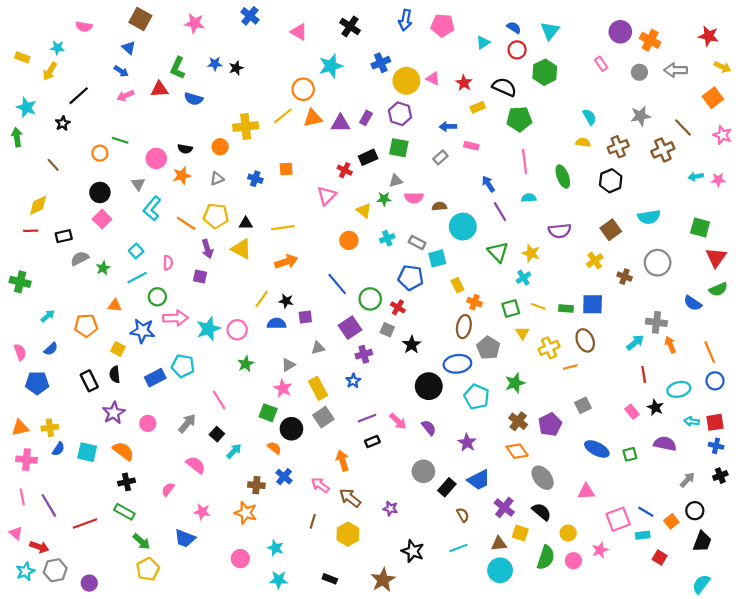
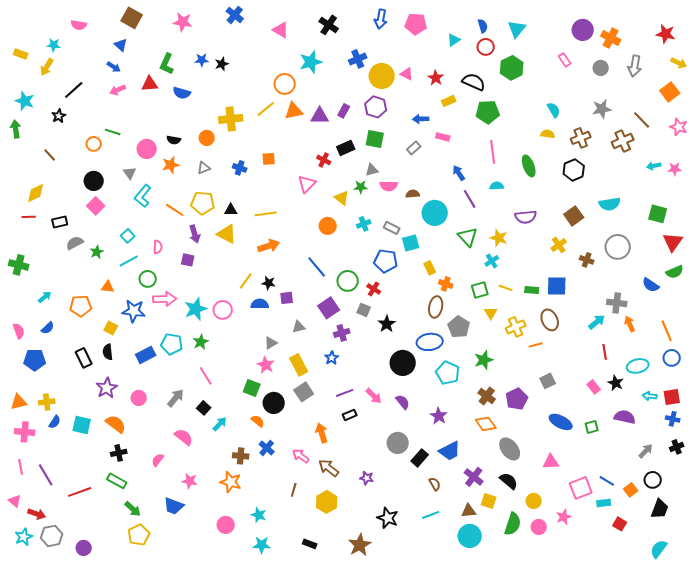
blue semicircle: (514, 28) -> (483, 26), turned 40
gray arrow: (676, 70) -> (635, 66), turned -80
green star: (246, 364) -> (201, 342), moved

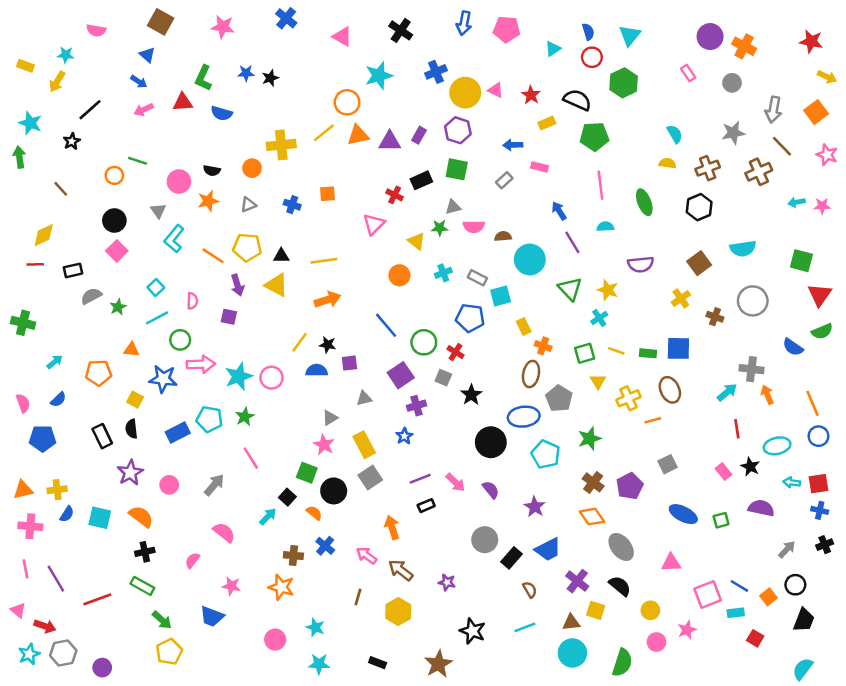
gray arrow: (635, 66) -> (773, 110), moved
black square: (204, 408) -> (287, 497), moved
green semicircle: (513, 524) -> (622, 663), moved

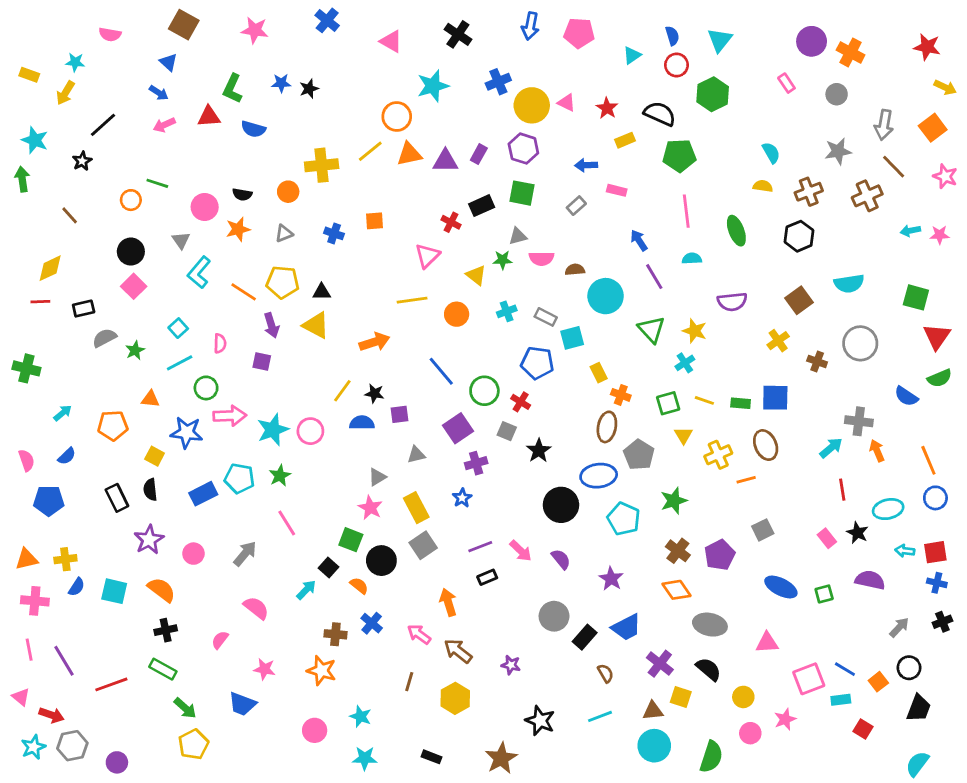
yellow line: (324, 261) -> (412, 300), moved
gray ellipse: (621, 547) -> (710, 625), turned -40

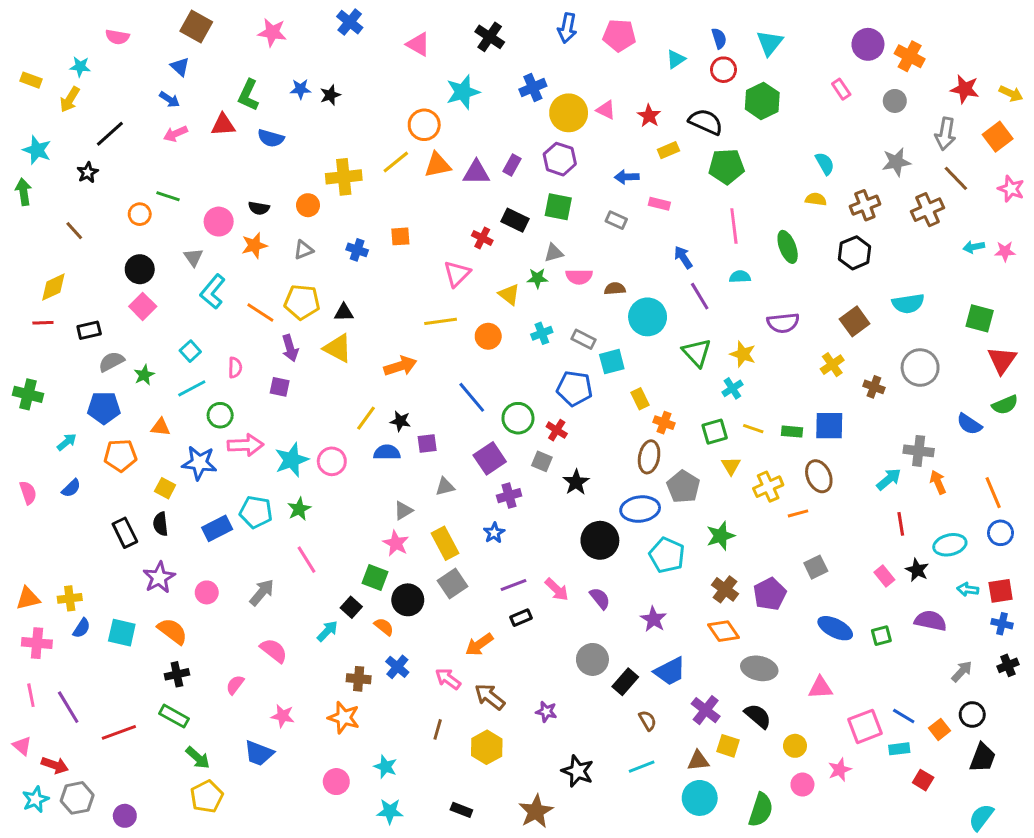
red star: (927, 47) -> (965, 89), moved
black rectangle: (482, 206) -> (515, 220), turned 50
gray rectangle: (576, 206) -> (616, 220), turned 66
blue pentagon: (49, 501) -> (104, 408), moved
orange arrow: (448, 602) -> (479, 645), turned -108

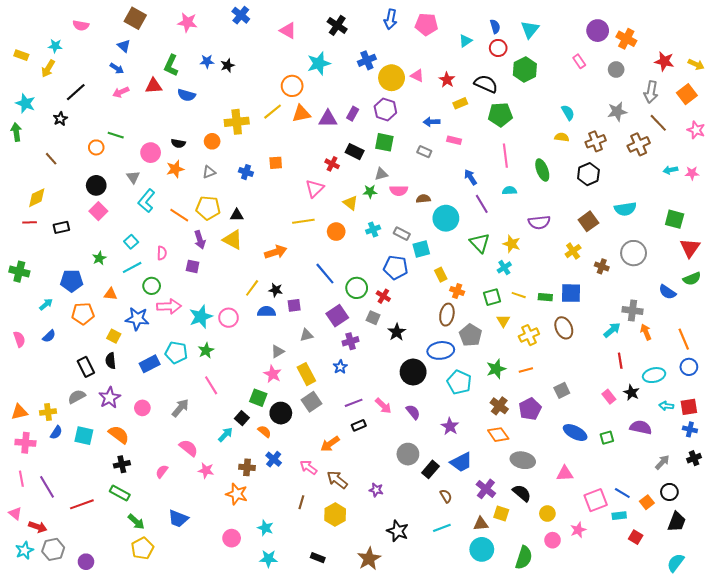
gray semicircle: (111, 362) -> (77, 397), moved
orange line: (798, 513) -> (526, 370), moved
pink star: (283, 716) -> (206, 470), moved

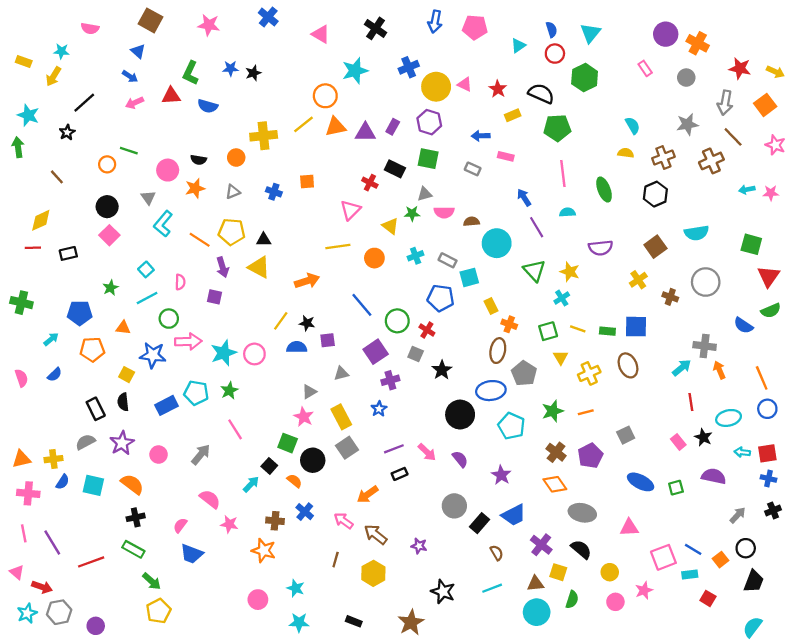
blue trapezoid: (178, 519) -> (192, 554), moved
green semicircle: (524, 558) -> (572, 600), moved, size x0.7

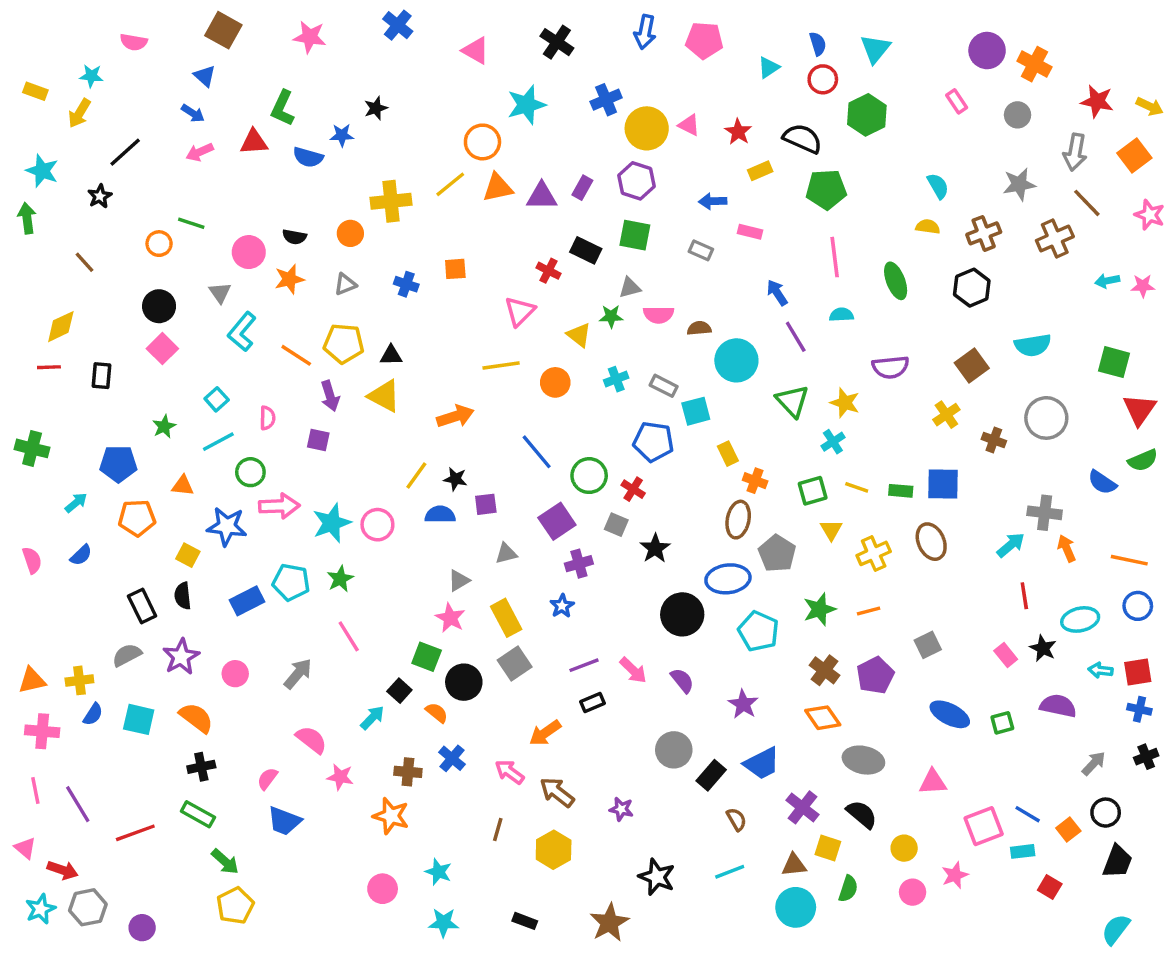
blue star: (230, 68) -> (342, 135), moved
black rectangle: (68, 253) -> (101, 376), turned -72
orange line: (762, 378) -> (1129, 560), turned -55

